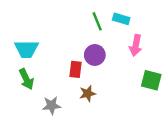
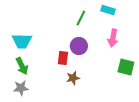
cyan rectangle: (121, 19) -> (108, 10), moved
green line: (97, 21) -> (81, 18), turned 49
gray star: (52, 105) -> (21, 88), moved

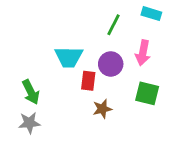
pink arrow: (113, 38) -> (143, 53), moved
cyan trapezoid: (22, 41) -> (69, 57), moved
green square: (126, 67) -> (147, 93), moved

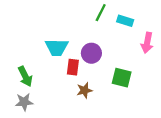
cyan rectangle: (151, 14) -> (125, 21), moved
green line: (113, 25) -> (101, 13), moved
pink arrow: (143, 53) -> (147, 43), moved

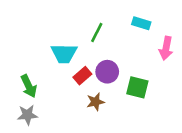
green line: (101, 13) -> (97, 32), moved
purple circle: (91, 53) -> (107, 72), moved
red rectangle: (73, 67) -> (82, 76), turned 42

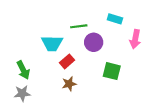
green line: (97, 32) -> (79, 26), turned 56
purple circle: (107, 72) -> (94, 42), moved
brown star: (95, 102) -> (69, 84), moved

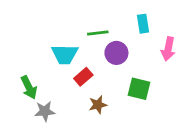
cyan rectangle: (115, 19) -> (143, 24), turned 64
brown star: (69, 84) -> (98, 105), moved
gray star: (22, 93) -> (45, 111), moved

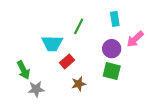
green line: (98, 33) -> (79, 26), turned -56
pink arrow: (168, 49) -> (135, 39), turned 36
purple circle: (116, 53) -> (112, 49), moved

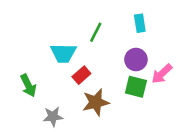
pink arrow: (135, 39) -> (162, 74), moved
brown star: (79, 84) -> (96, 102), size x1.5
gray star: (36, 89) -> (53, 117), moved

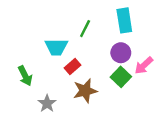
cyan rectangle: (140, 23) -> (124, 20), size x1.5
green square: (136, 87) -> (121, 77), turned 30
gray star: (53, 117) -> (47, 103), turned -30

